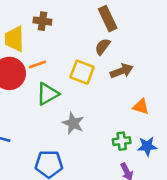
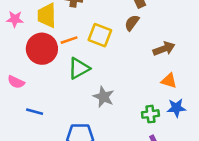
brown arrow: (122, 71) -> (164, 49), moved
yellow square: (82, 72) -> (100, 35), moved
blue star: (147, 146) -> (176, 108), moved

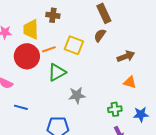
gray star: (104, 97) -> (77, 95), turned -30
blue star: (176, 108) -> (141, 114), moved

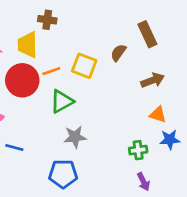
brown rectangle: (104, 13) -> (147, 34), moved
brown cross: (53, 15) -> (47, 20), moved
gray star: (77, 95) -> (75, 137), moved
blue star: (141, 114) -> (170, 140), moved

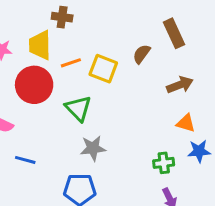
orange line: (51, 71) -> (71, 63), moved
green triangle: (62, 101) -> (78, 108), turned -45

